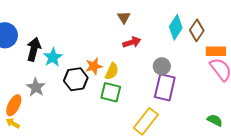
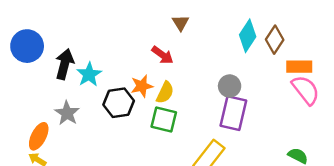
red arrow: (132, 42) -> (162, 55), moved, turned 54

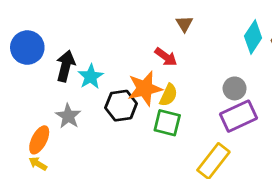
orange star: (142, 86) -> (145, 88), size x1.5
purple rectangle: (233, 113) -> (238, 116), turned 52

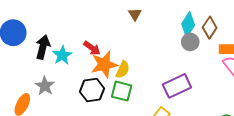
red arrow: (166, 57) -> (92, 48), moved
gray circle: (235, 88) -> (190, 42), moved
black hexagon: (121, 106) -> (92, 90), moved

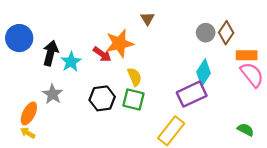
cyan diamond: (188, 25) -> (203, 73), moved
gray circle: (190, 42) -> (206, 33), moved
orange star: (104, 64) -> (119, 43), moved
yellow semicircle: (123, 70) -> (135, 77), turned -48

